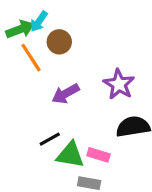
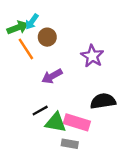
purple star: (119, 84) -> (92, 56), moved
pink rectangle: (99, 155) -> (77, 122), size x1.5

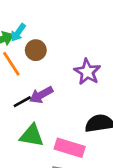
black line: (40, 111) -> (22, 102), moved
green triangle: (56, 122) -> (32, 136), moved

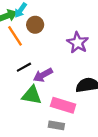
purple arrow: (41, 95) -> (43, 75), moved

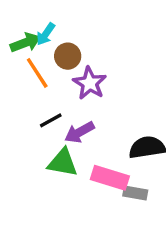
purple star: (78, 43) -> (90, 83), moved
gray rectangle: (56, 125) -> (135, 193), moved

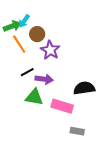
purple arrow: (79, 132) -> (44, 79), turned -144
gray rectangle: (135, 193) -> (77, 131), moved

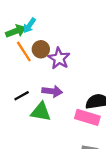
brown circle: (37, 34) -> (41, 49), moved
black line: (27, 72) -> (22, 96), moved
pink rectangle: (62, 106) -> (87, 117), moved

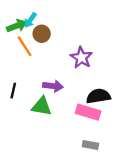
brown circle: (41, 49) -> (42, 34), moved
purple star: (59, 58) -> (81, 58), moved
black line: (22, 96) -> (13, 91), moved, turned -49

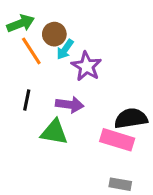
cyan arrow: (30, 20) -> (65, 49), moved
purple star: (81, 58) -> (86, 66), moved
black line: (13, 91) -> (27, 100), moved

